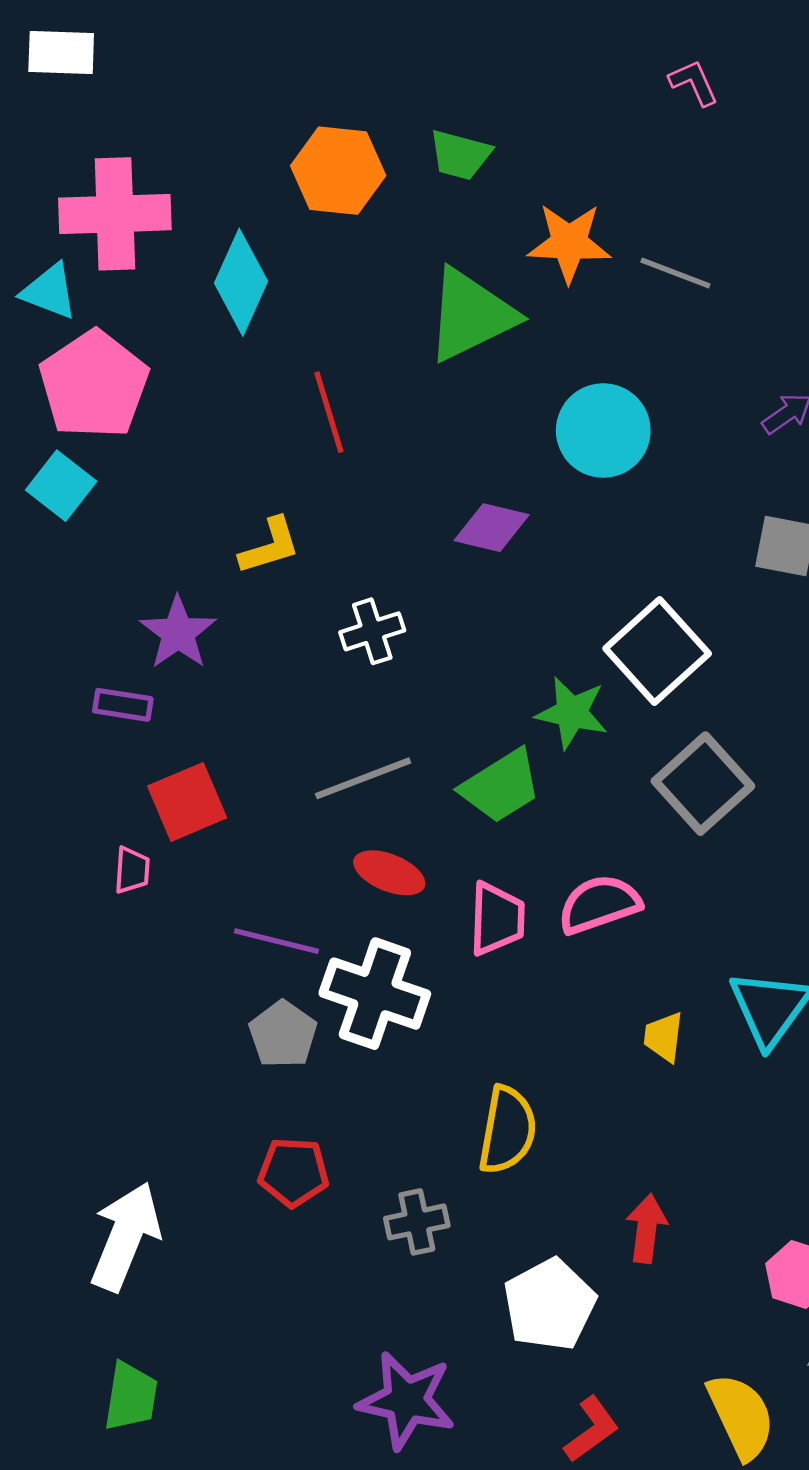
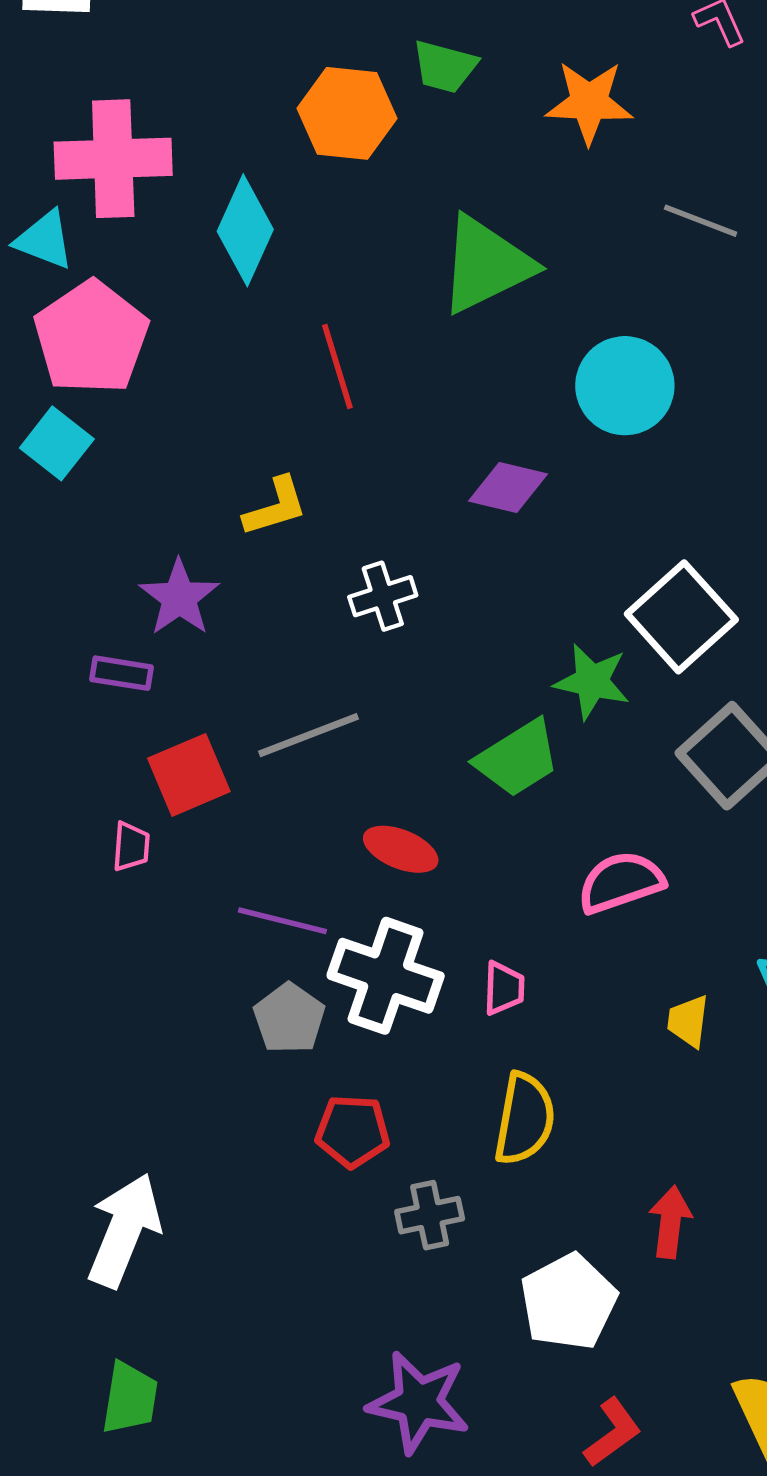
green trapezoid: (460, 155) -> (445, 67), moved
orange star: (569, 243) -> (589, 102), moved
gray line: (363, 778) -> (309, 735), moved
pink trapezoid: (497, 919) -> (504, 988), moved, size x0.7
red pentagon: (293, 1172) -> (353, 1131), moved

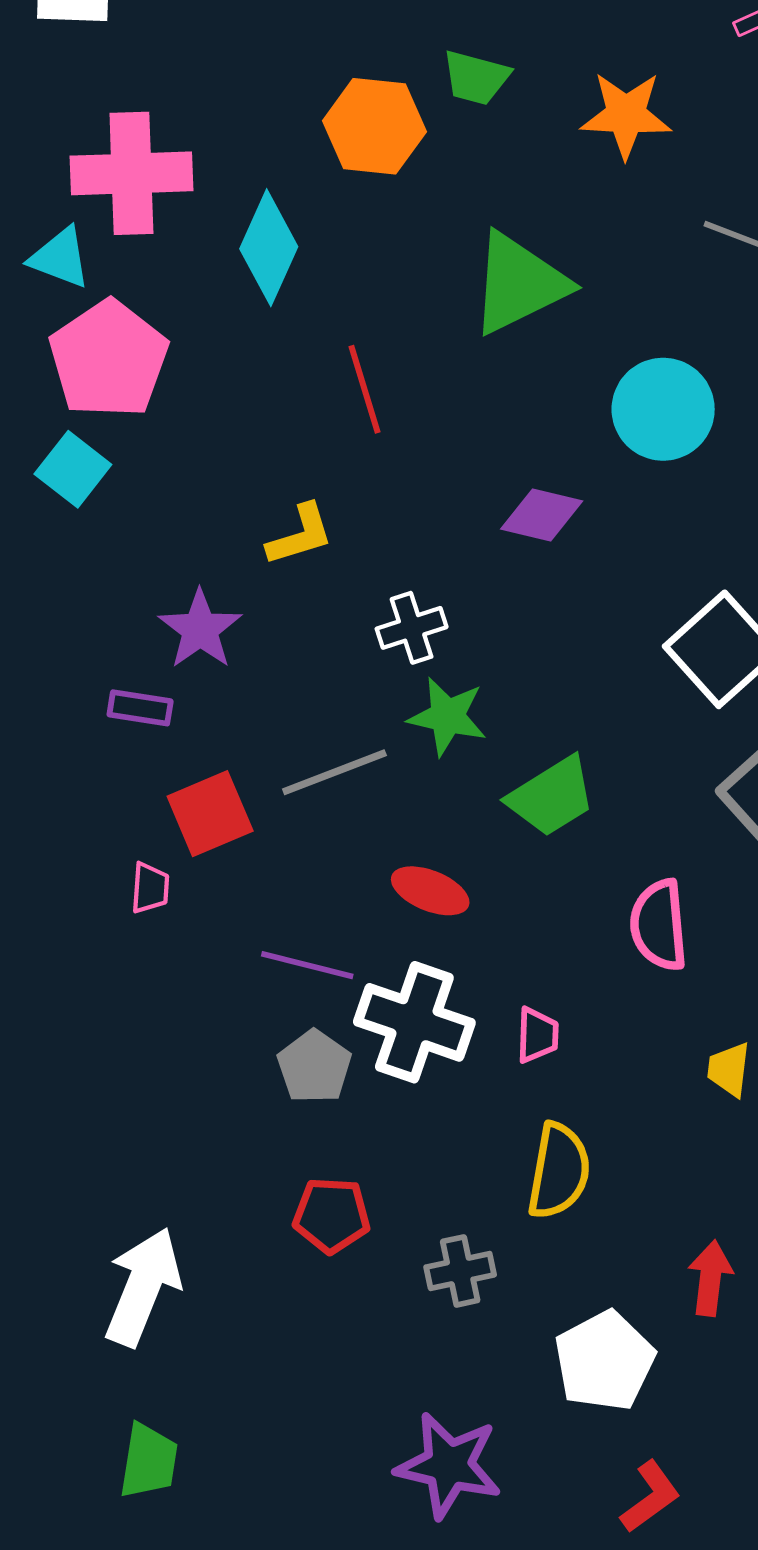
green star: (592, 681) -> (447, 716), moved
pink semicircle: (621, 882) -> (659, 925), turned -76
red pentagon: (353, 1131) -> (332, 1215), moved

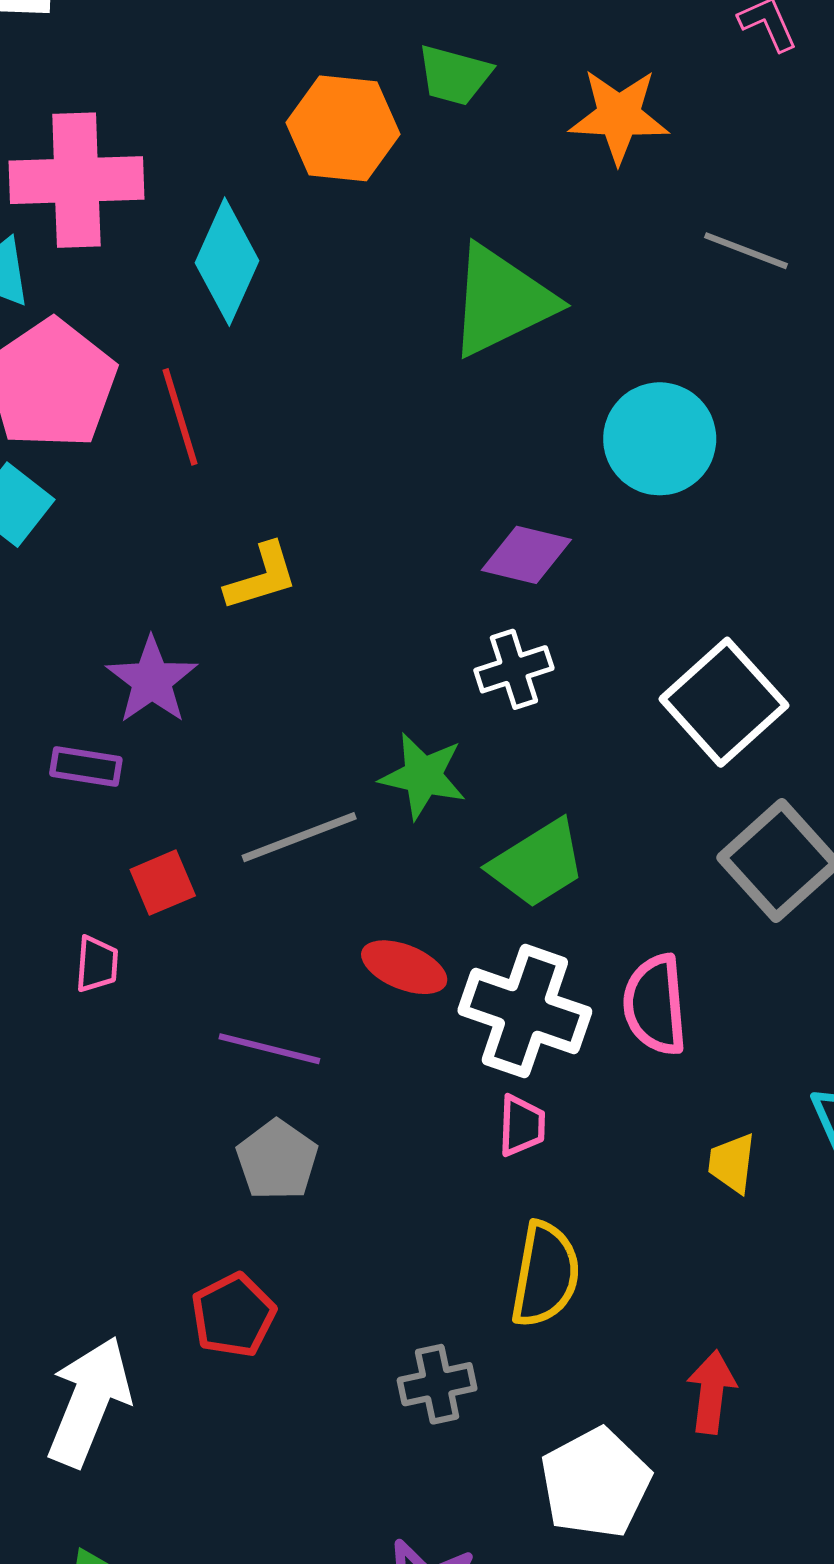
red line: (364, 389) -> (180, 417), moved
white cross: (412, 628) -> (514, 669), moved
red square: (210, 814) -> (163, 883), size x0.7
white cross: (414, 1022) -> (525, 1011), moved
red pentagon: (332, 1215) -> (233, 1315), moved, turned -30

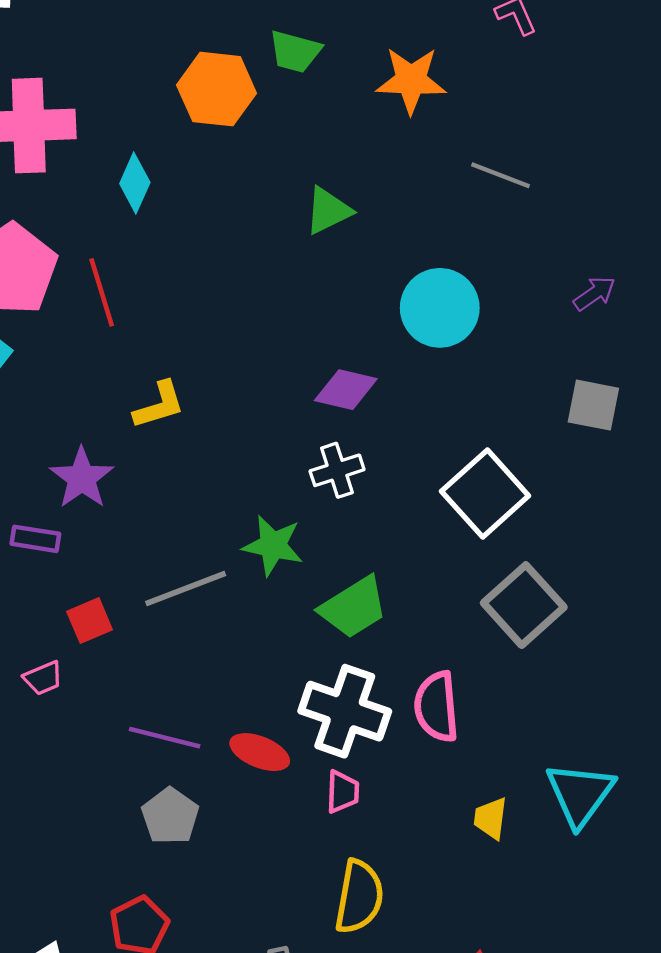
cyan diamond: (227, 262) -> (135, 183), size x0.7
green triangle: (501, 301) -> (328, 211), size x0.6
pink trapezoid: (97, 964) -> (43, 678), turned 63
red ellipse: (404, 967) -> (260, 752), moved

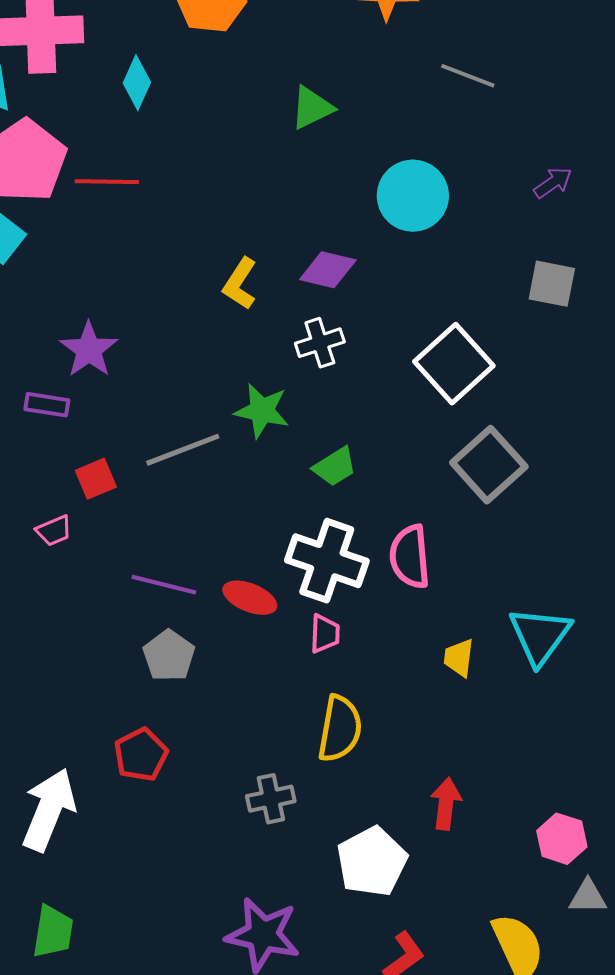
red line: (102, 292) -> (107, 182), turned -72
yellow L-shape: (159, 405) -> (240, 284), moved, turned 140
green trapezoid: (354, 607) -> (335, 467), size x0.7

